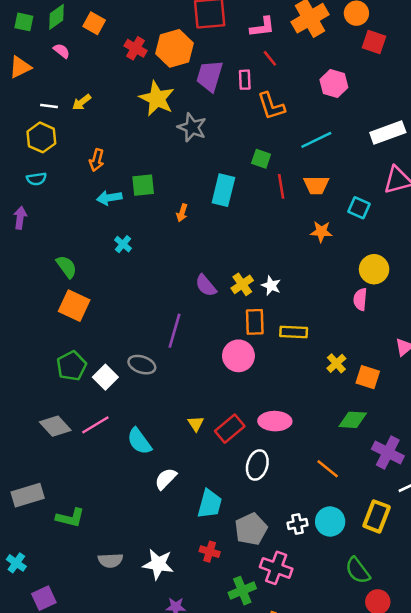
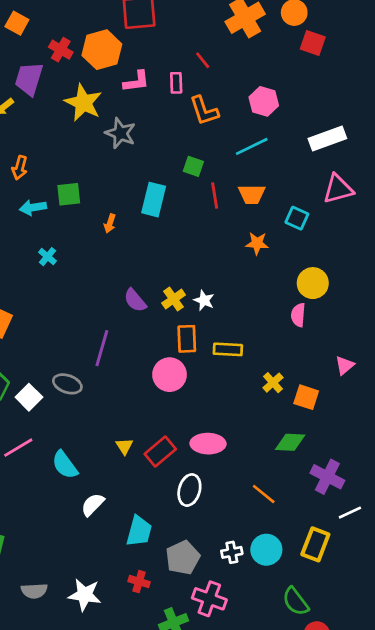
pink L-shape: (262, 27) -> (136, 81), moved
purple trapezoid: (210, 76) -> (29, 79), moved
pink hexagon: (334, 83) -> (264, 101), moved

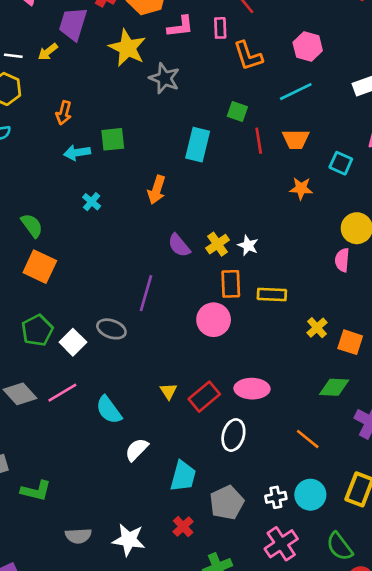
orange arrow: (110, 223) -> (157, 190), moved, size x1.5
red cross: (139, 582) -> (183, 527), turned 30
pink cross: (209, 599) -> (281, 544), moved, turned 36

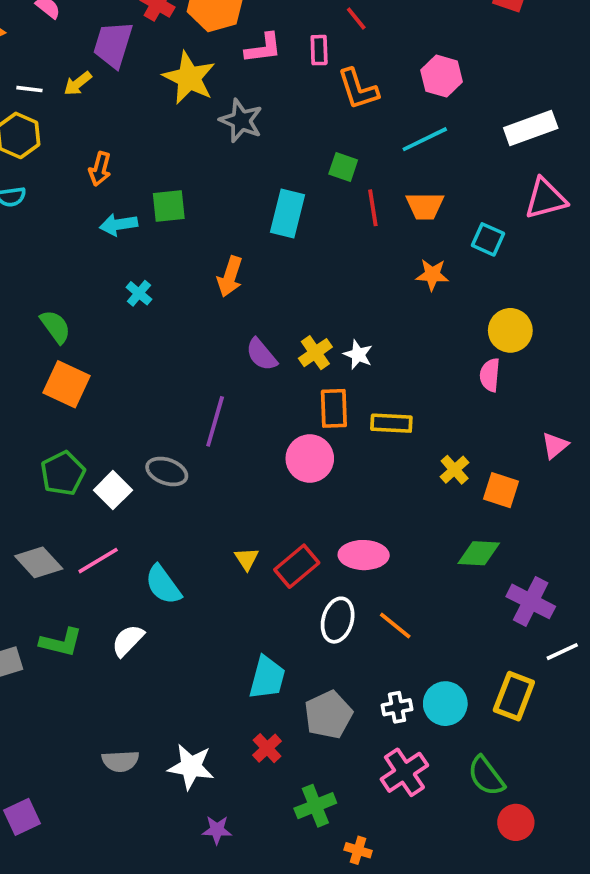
orange line: (308, 439) -> (395, 626), moved
white semicircle: (137, 450) -> (128, 640), moved
green L-shape: (36, 491) -> (61, 642), moved

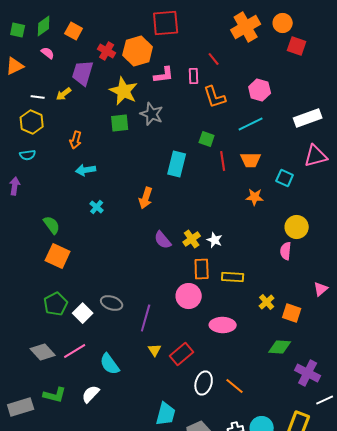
green square: (169, 206) -> (120, 123), moved
purple line: (215, 421) -> (146, 318), moved
pink ellipse: (364, 555) -> (223, 325), moved

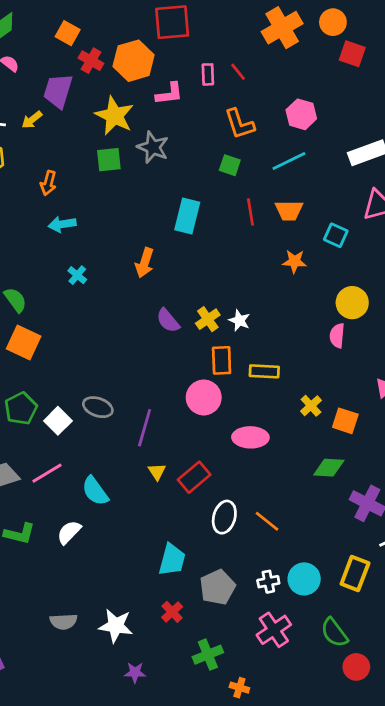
orange square: (74, 31) -> (68, 33), moved
pink rectangle: (194, 76) -> (208, 74), moved
green square: (207, 139) -> (230, 165), moved

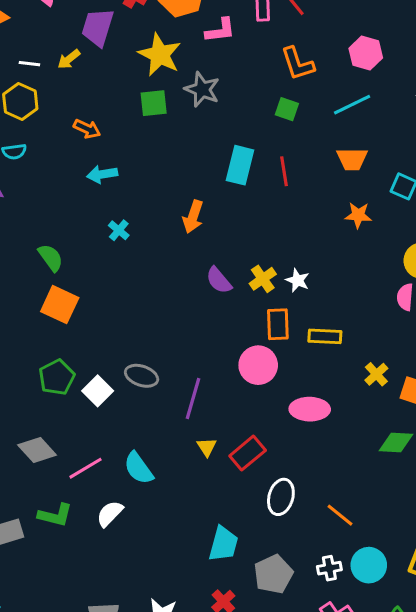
orange arrow: (48, 183) -> (87, 129), turned -80
red line: (250, 212) -> (284, 171), moved
pink line: (47, 473) -> (85, 468), moved
orange line: (267, 521) -> (340, 515), moved

